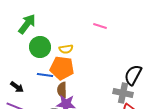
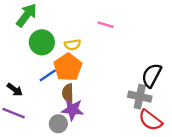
pink line: (100, 26) -> (106, 25), moved
orange pentagon: (62, 68) -> (68, 67), turned 30
blue line: (45, 75) -> (48, 75), turned -42

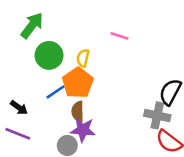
yellow semicircle: (73, 45) -> (83, 58), turned 112

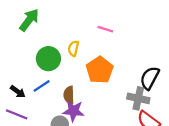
green circle: (49, 55) -> (48, 59), moved
orange pentagon: (78, 83) -> (100, 70), moved
blue line: (56, 92) -> (42, 86), moved

